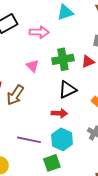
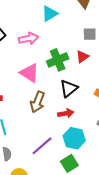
pink triangle: (33, 66) -> (29, 73), size x1.5
brown arrow: (15, 95) -> (37, 102), moved
purple line: (29, 140) -> (42, 146), turned -40

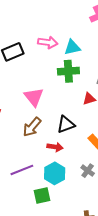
pink arrow: (29, 39) -> (48, 42), moved
green cross: (58, 60) -> (68, 71), moved

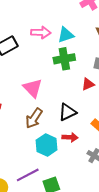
red arrow: (55, 147) -> (70, 137), moved
purple line: (22, 170) -> (28, 175), moved
cyan hexagon: (55, 173) -> (47, 145), moved

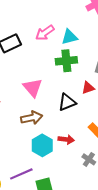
pink arrow: (41, 32) -> (45, 33), turned 138
black triangle: (67, 112) -> (67, 102), moved
brown arrow: (34, 118) -> (32, 118), turned -140

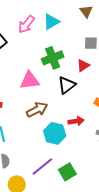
green cross: (66, 61) -> (53, 58), moved
pink triangle: (33, 88) -> (30, 80), turned -40

